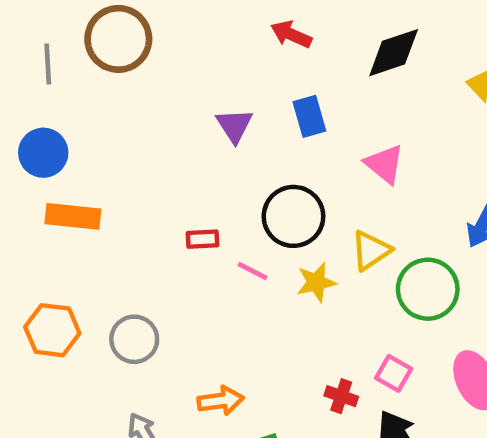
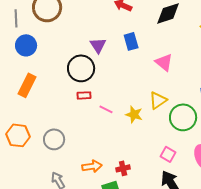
blue circle: (43, 153) -> (26, 45), moved
orange rectangle: (73, 216) -> (27, 85), turned -70
black circle: (293, 216) -> (81, 68), moved
yellow star: (316, 282) -> (134, 114), turned 30
red cross: (341, 396) -> (123, 168), moved, turned -32

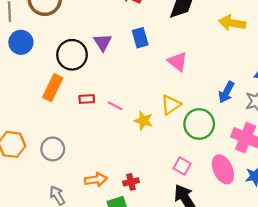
black circle: (81, 68) -> (72, 55), moved
orange rectangle: (27, 85) -> (53, 88), moved
pink line: (106, 109) -> (115, 106), moved

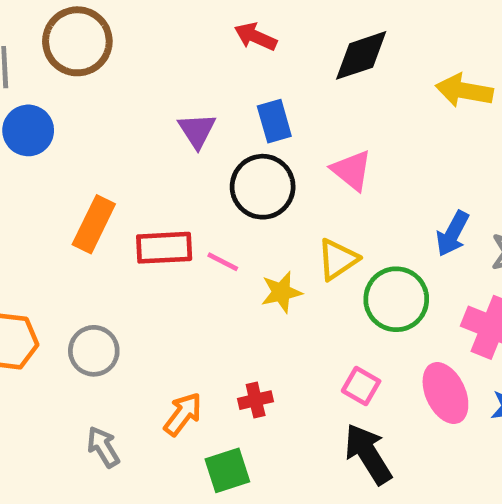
black circle: (72, 55) -> (263, 187), moved
red rectangle: (87, 99) -> (164, 248), size x1.6
yellow star: (144, 121) -> (281, 292), turned -30
orange arrow: (96, 180) -> (183, 414), turned -45
red cross: (131, 182) -> (256, 400), moved

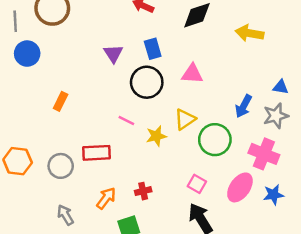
pink triangle: (352, 170) -> (192, 74), turned -35
orange rectangle: (94, 224) -> (61, 101), size x0.7
red rectangle: (164, 248) -> (96, 153), moved
pink ellipse: (445, 393) -> (240, 187), turned 60

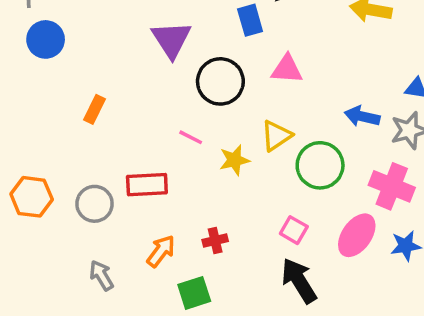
blue rectangle: (153, 49) -> (250, 20), moved
purple triangle: (113, 54) -> (171, 39), size x1.4
blue arrow: (244, 106) -> (362, 116), turned 75

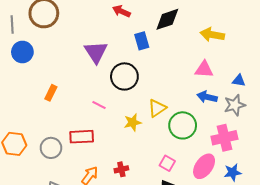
pink triangle: (287, 69) -> (204, 69), moved
pink line: (191, 137) -> (99, 105), moved
pink cross: (392, 186) -> (224, 138), turned -35

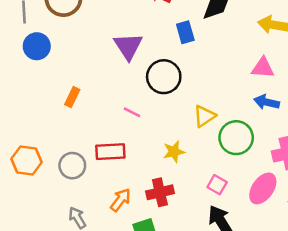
yellow star: (133, 122) -> (174, 152), moved
red cross: (121, 169) -> (160, 192), size x1.5

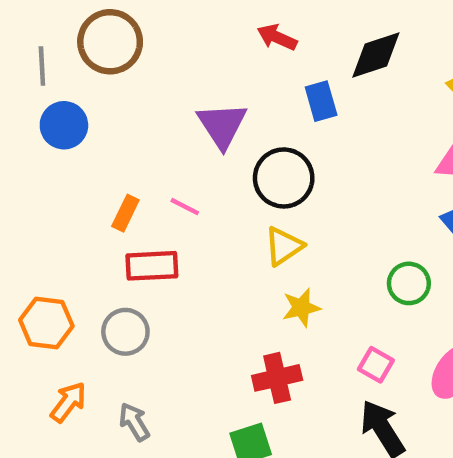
pink line: (132, 112) -> (185, 207), moved
yellow triangle: (204, 116) -> (284, 246), moved
green circle: (236, 138) -> (409, 283), size x0.7
red rectangle: (110, 152) -> (152, 266), moved
orange arrow: (121, 200) -> (68, 402), moved

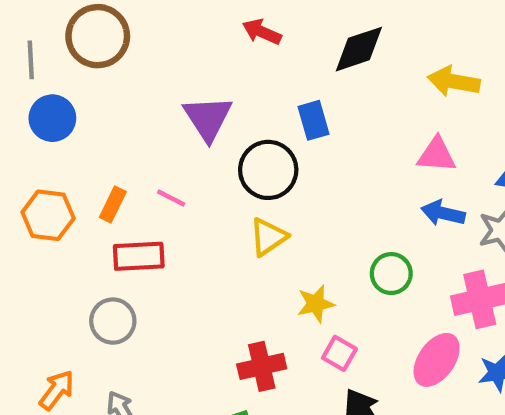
blue rectangle: (321, 101) -> (314, 120), moved
yellow star: (301, 308) -> (316, 304), moved
orange hexagon: (46, 323) -> (48, 215), moved
pink square: (376, 365) -> (339, 353), moved

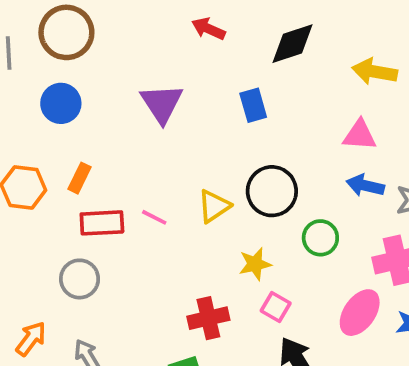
blue circle: (52, 118) -> (61, 103), moved
black circle: (268, 170) -> (272, 191), moved
pink line: (171, 198) -> (154, 217), moved

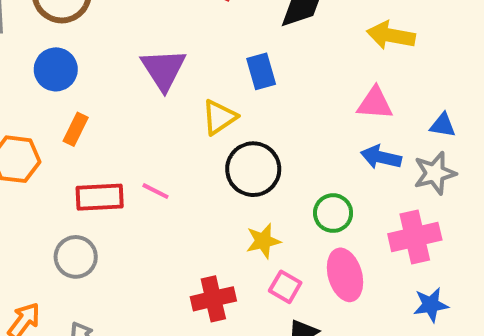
orange rectangle: (80, 178) -> (76, 129), moved
black circle: (272, 191) -> (253, 169), moved
yellow triangle: (214, 206) -> (219, 117), moved
pink ellipse: (360, 313) -> (345, 275), moved, turned -51

